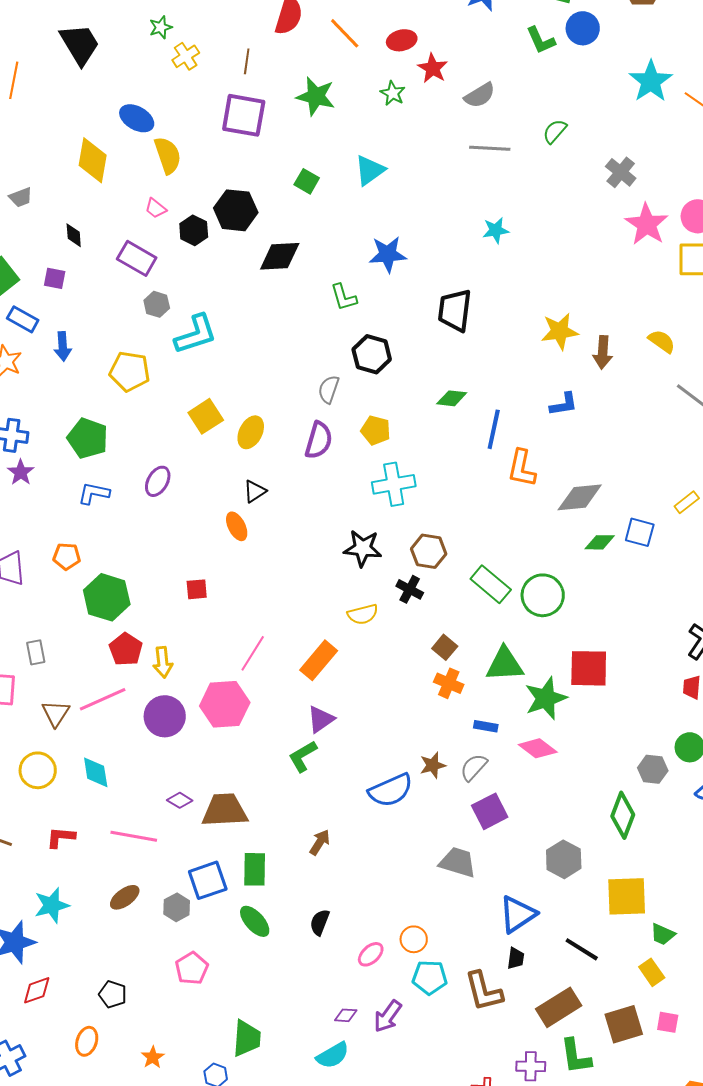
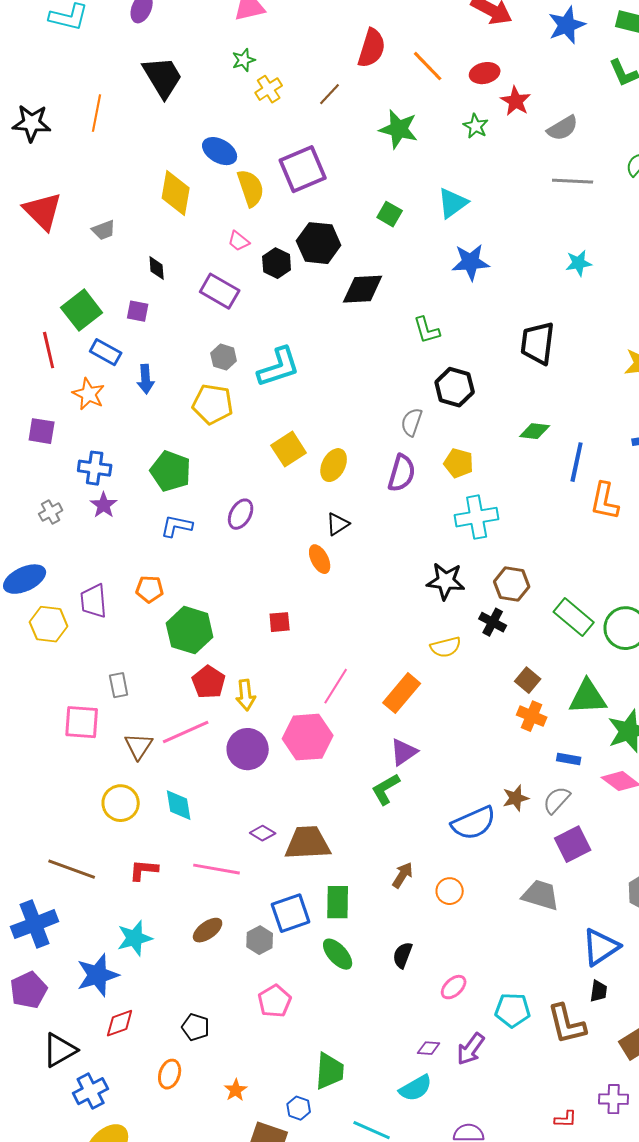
brown line: (247, 61) -> (330, 94), turned 35
purple square: (244, 115) -> (303, 169), moved, turned -33
blue star: (388, 254) -> (471, 262), moved
gray hexagon: (157, 304) -> (224, 357), moved
orange circle: (414, 939) -> (450, 891), moved

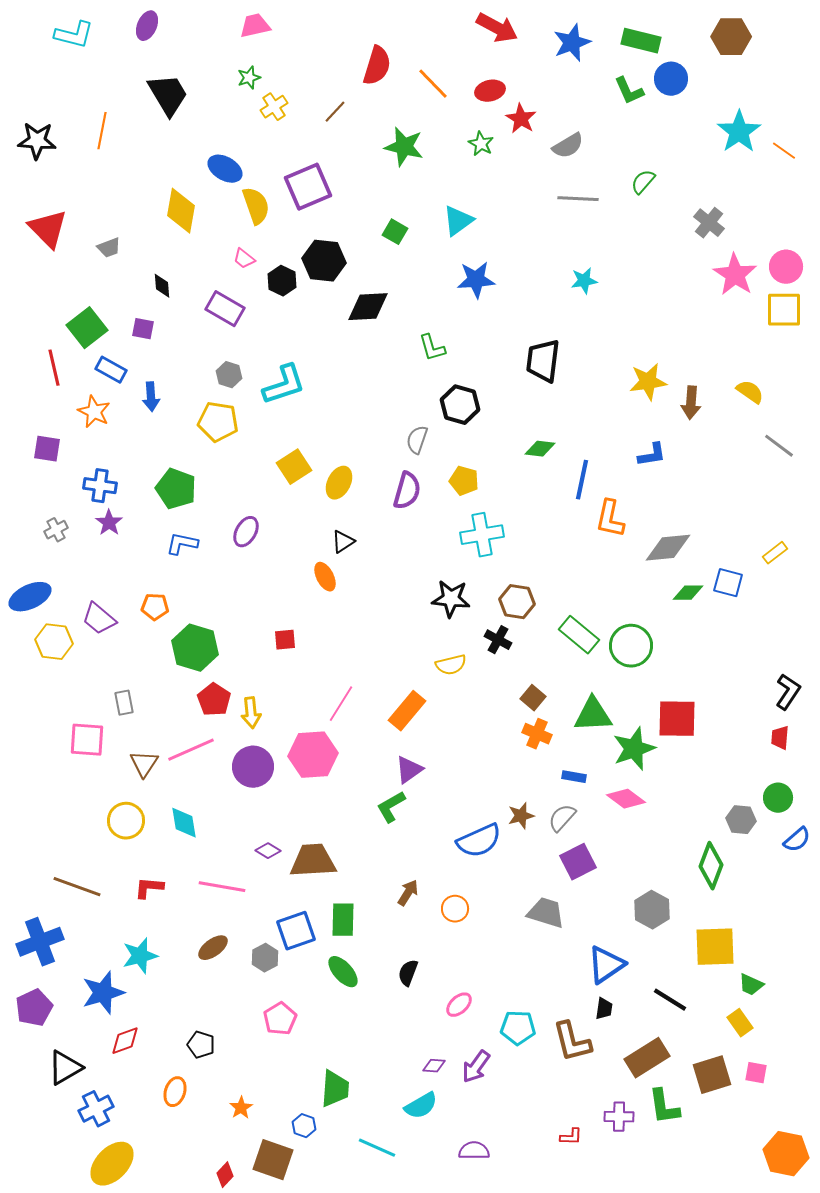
purple trapezoid: (94, 601) -> (99, 619), turned -45

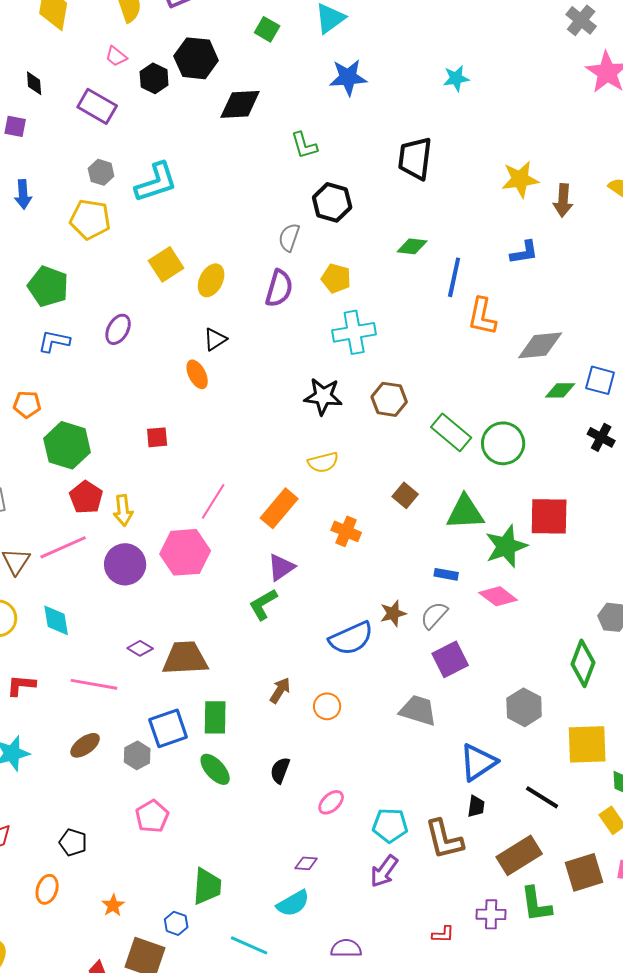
black cross: (498, 640) -> (601, 437), moved
orange cross: (537, 734) -> (346, 531), moved
purple arrow: (476, 1067) -> (384, 871), moved

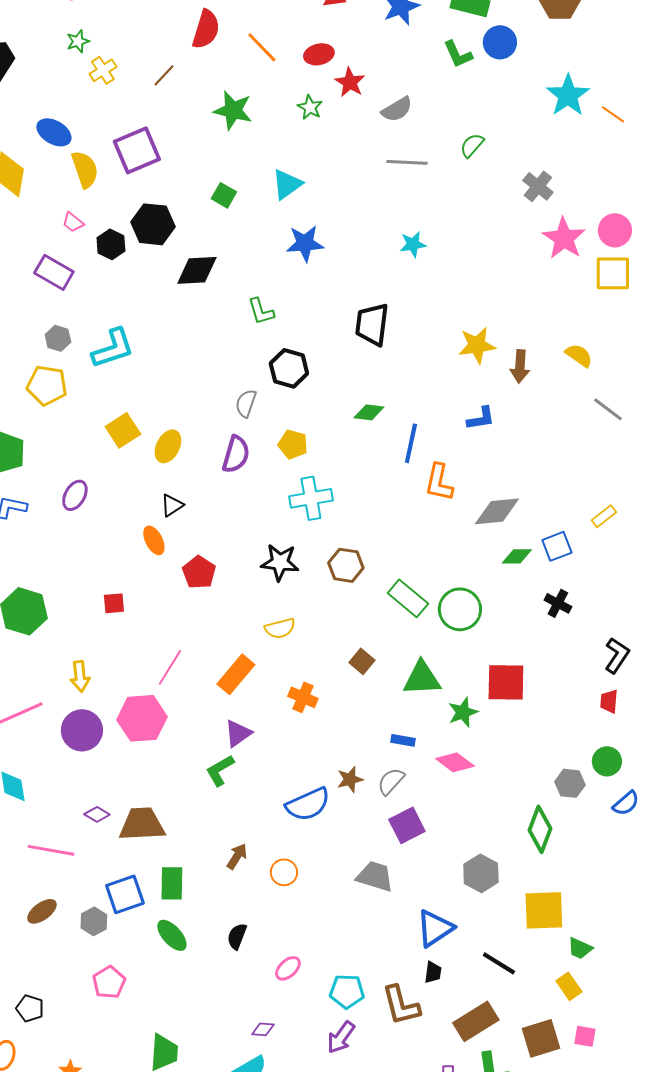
blue square: (600, 380) -> (557, 546), turned -36
red pentagon: (86, 497) -> (199, 572), moved
green star: (506, 546) -> (463, 712), size x0.7

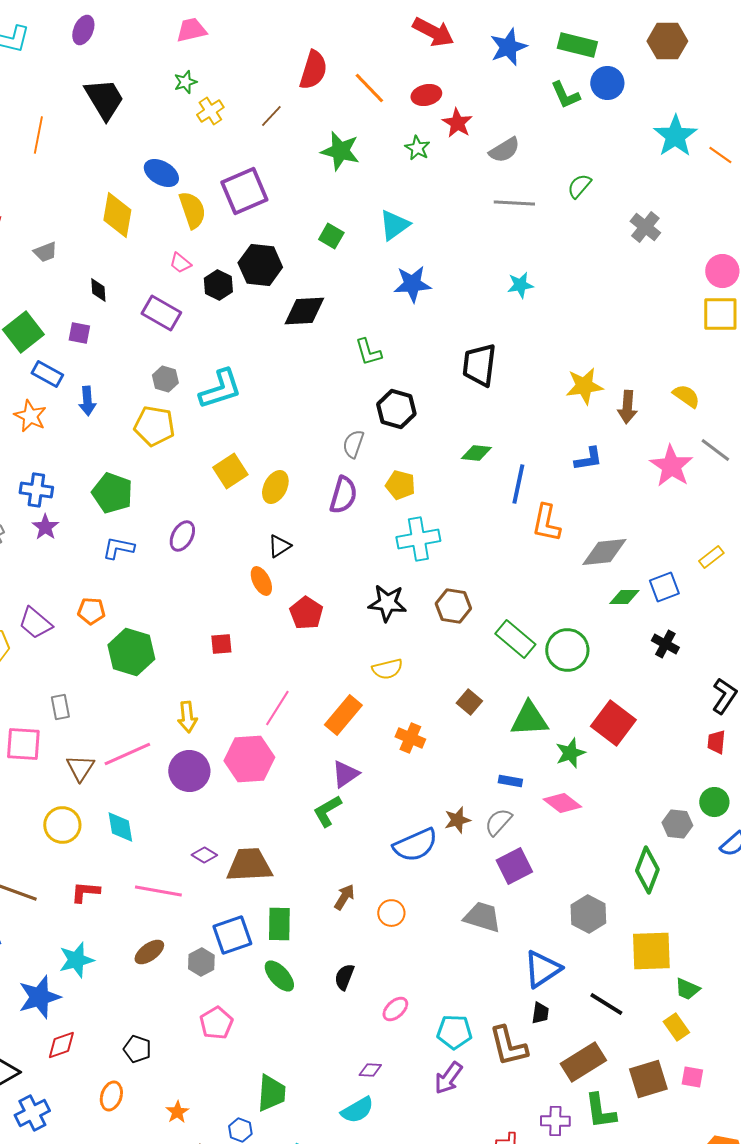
pink star: (564, 238) -> (671, 466), moved
red square: (506, 682) -> (613, 723), turned 36

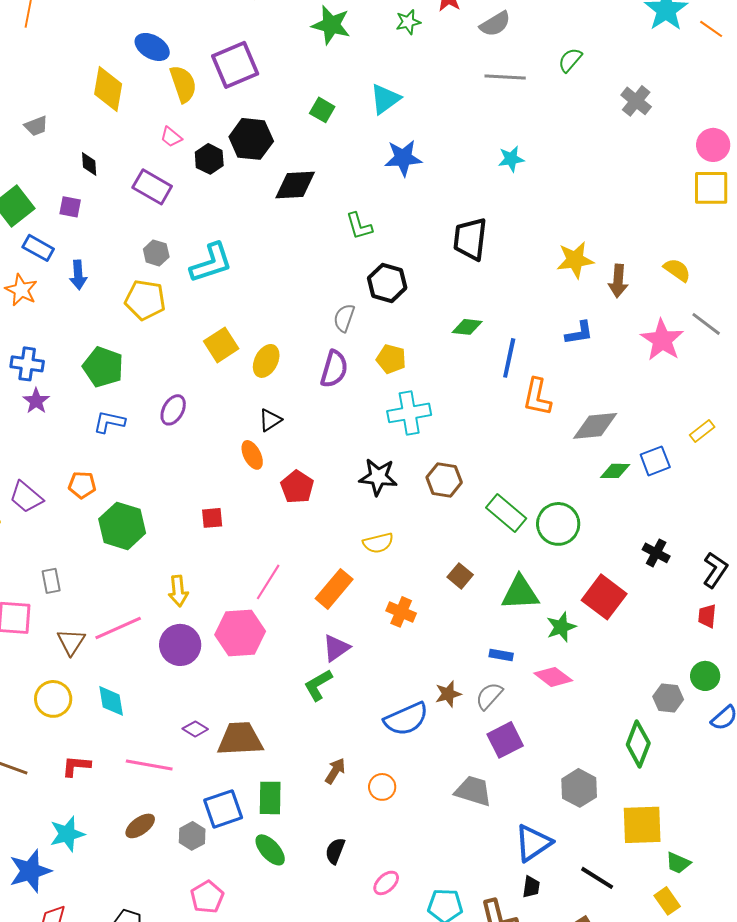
green star: (417, 148) -> (408, 22), turned 30
black cross: (665, 644) -> (656, 553), moved

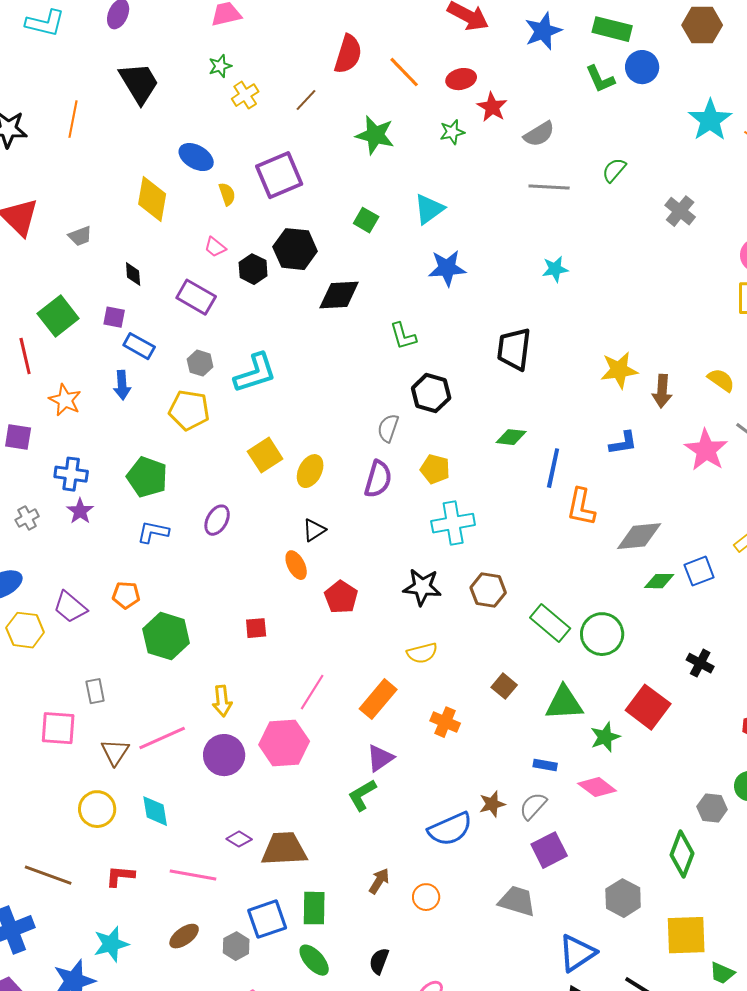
yellow semicircle: (183, 84) -> (227, 194), size x0.6
blue rectangle: (38, 248) -> (139, 346), moved

